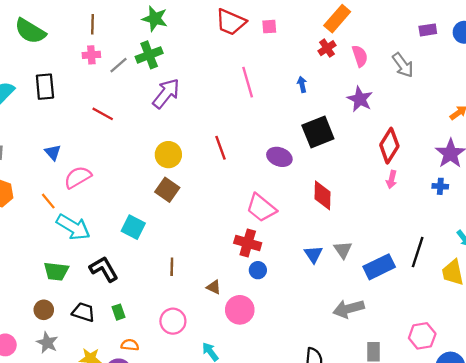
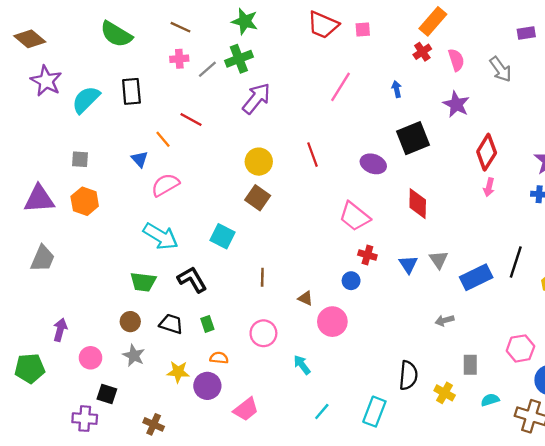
brown line: (92, 24) -> (180, 27), turned -66
pink line: (248, 82) -> (341, 87), turned 48
orange line: (48, 201) -> (163, 139), moved
red cross: (248, 243) -> (367, 255), moved, size x0.7
gray arrow: (349, 309) -> (445, 320), size x0.6

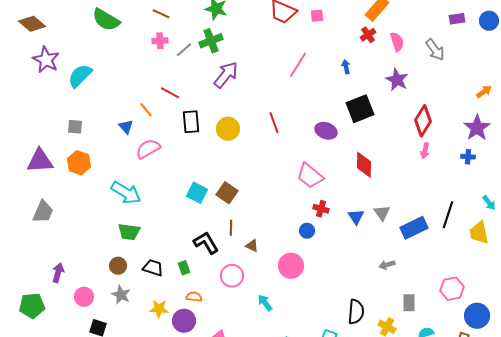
black rectangle: (131, 91) -> (191, 122), moved
brown square: (258, 198) -> (227, 193), moved
cyan arrow: (161, 236) -> (126, 193), moved
black L-shape: (192, 280) -> (206, 243), moved
brown triangle: (305, 298) -> (252, 246), moved

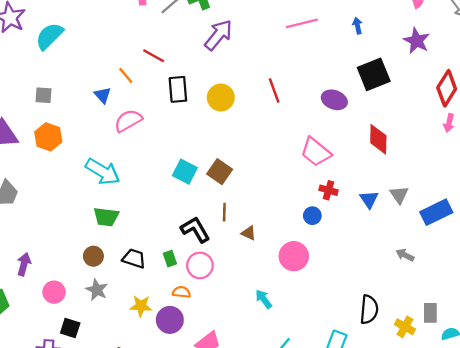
pink line: (298, 65) -> (302, 23), turned 44
gray arrow: (387, 265) -> (405, 255), turned 42
pink circle: (232, 276) -> (200, 265), moved
gray rectangle: (409, 303) -> (430, 313), moved

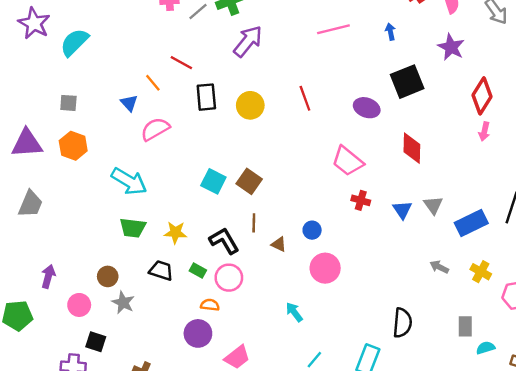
blue circle: (312, 216) -> (312, 230), moved
brown circle: (93, 256) -> (108, 276), moved
green rectangle: (170, 259) -> (198, 270), turned -42
yellow star: (141, 306) -> (175, 232), moved
yellow cross: (405, 327) -> (481, 272), moved

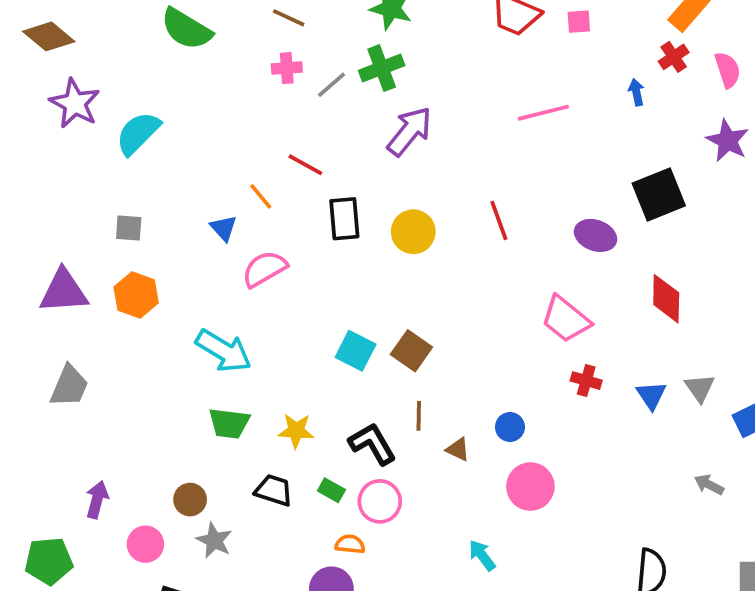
blue arrow: (390, 32) -> (636, 92), moved

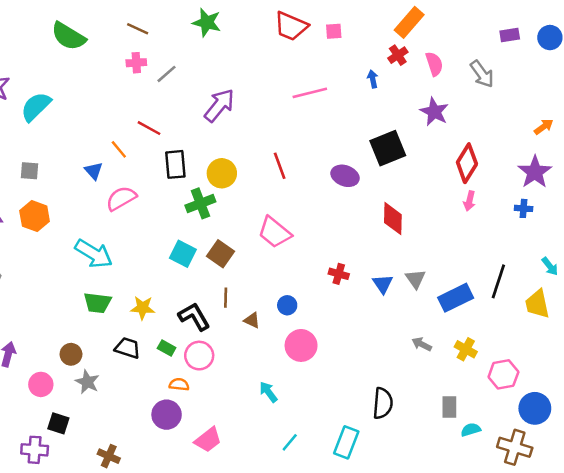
green cross: (382, 68) -> (200, 203), moved
pink trapezoid: (566, 319) -> (275, 232), moved

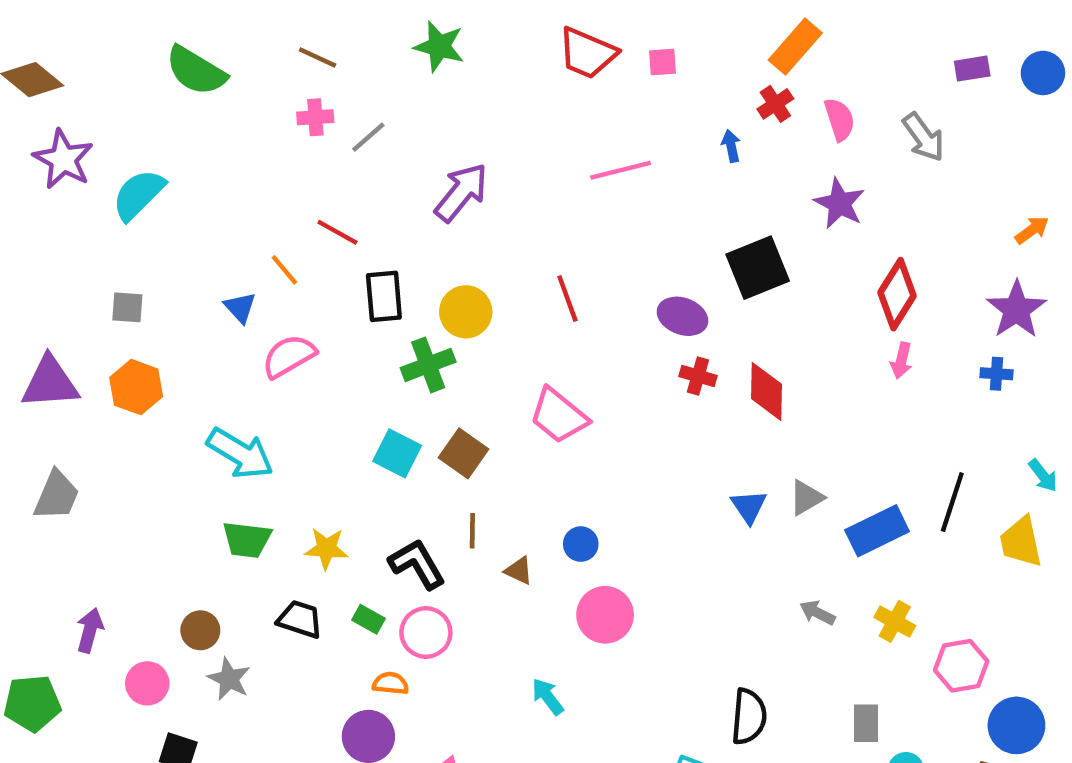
red cross: (339, 274) -> (698, 376), moved
gray triangle: (415, 279) -> (806, 498), turned 35

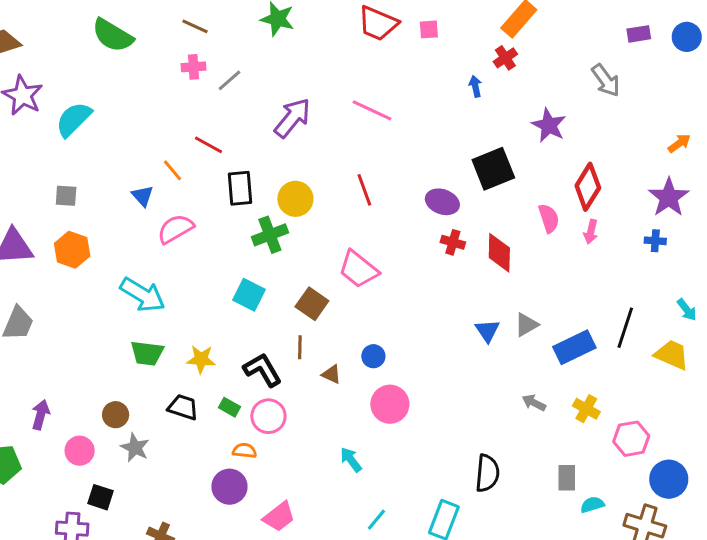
pink semicircle: (839, 119) -> (549, 218), moved
pink line: (621, 170) -> (372, 110), moved, turned 39
brown square: (464, 453) -> (312, 304), moved
yellow trapezoid: (1021, 542) -> (672, 355), turned 126

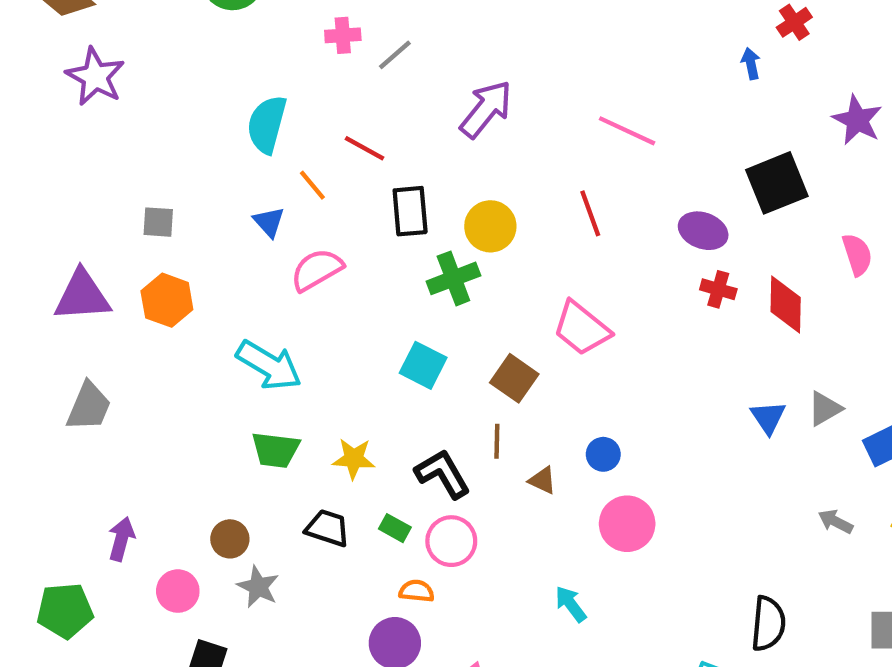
pink line: (372, 110) -> (627, 131), moved
cyan semicircle: (74, 119) -> (267, 124), moved, turned -30

